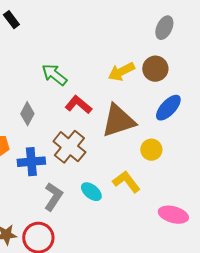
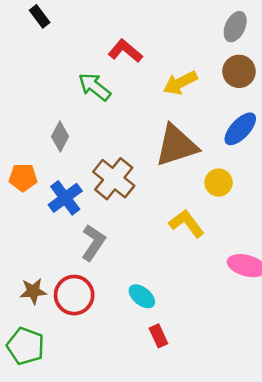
brown circle: (155, 69) -> (239, 71), moved
red L-shape: (78, 105) -> (125, 51), moved
blue cross: (31, 162) -> (65, 198), turned -32
cyan ellipse: (91, 192) -> (142, 296), moved

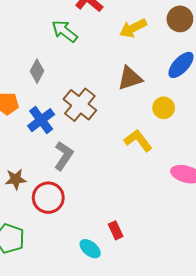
brown triangle: (176, 145) -> (130, 78), size x0.7
brown star: (33, 291) -> (16, 179), moved
cyan ellipse: (142, 296) -> (90, 249), moved

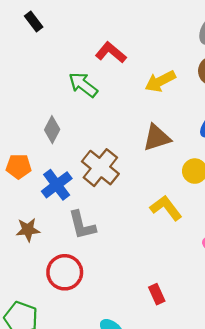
gray L-shape: (64, 156) -> (82, 225), turned 132
brown star: (16, 179) -> (28, 230), moved
red rectangle: (116, 230) -> (157, 294), moved

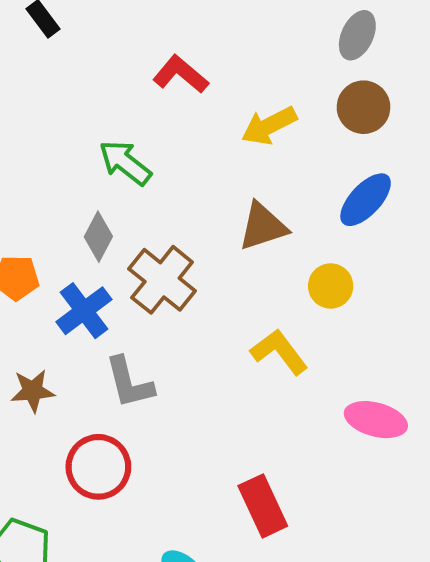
green arrow: (83, 85) -> (125, 163), moved
gray diamond: (52, 130) -> (98, 237), moved
red rectangle: (157, 294) -> (263, 506), size x1.6

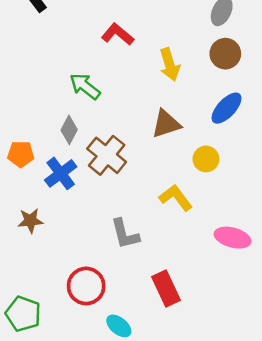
yellow arrow: (269, 126) -> (170, 65), turned -80
gray L-shape: (129, 383) -> (125, 234), moved
red circle: (98, 467) -> (86, 286), moved

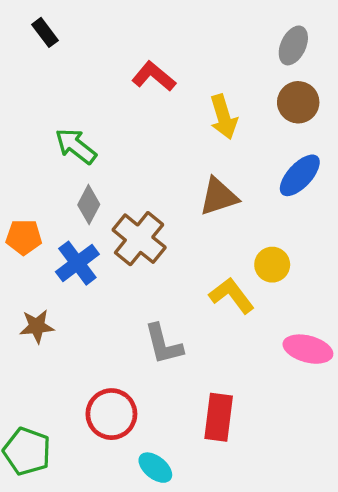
green arrow: (85, 86) -> (76, 146), moved
yellow circle: (206, 159) -> (272, 265), moved
red rectangle: (166, 288) -> (219, 417), turned 32

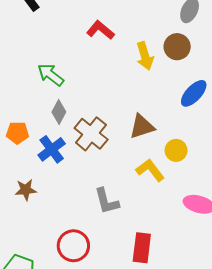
brown circle: (298, 102) -> (177, 47), moved
brown triangle: (219, 196) -> (142, 127), moved

